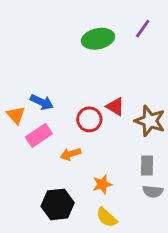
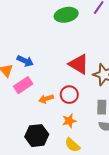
red triangle: (115, 106) -> (79, 64), size x1.5
red circle: (89, 119) -> (69, 95), moved

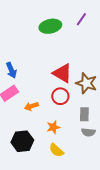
blue arrow: (25, 61) -> (11, 70), turned 42
red circle: (69, 95) -> (60, 96), moved

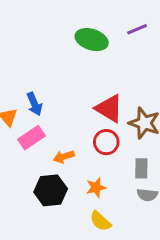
purple line: (81, 19) -> (137, 29), turned 32
green ellipse: (50, 26) -> (92, 40), turned 30
black hexagon: (22, 141) -> (51, 190), moved

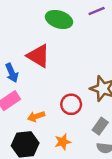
red triangle: (109, 108) -> (38, 56), moved
gray rectangle: (141, 168) -> (100, 126), turned 35

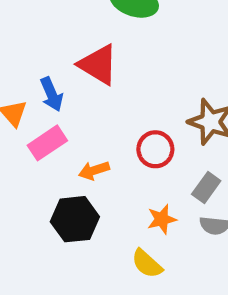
orange star: (63, 142) -> (162, 219), moved

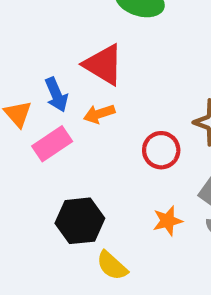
orange arrow: (94, 170) -> (99, 114), moved
yellow semicircle: (147, 264) -> (112, 266), moved

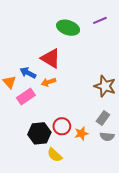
blue arrow: (56, 95) -> (28, 73), turned 140
red circle: (161, 150) -> (62, 126), moved

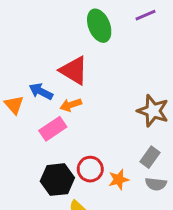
green ellipse: (68, 28) -> (99, 26), turned 50
pink rectangle: (26, 96) -> (53, 129), moved

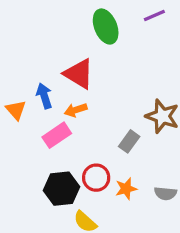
blue arrow: (41, 91) -> (44, 96), turned 45
gray rectangle: (150, 157) -> (129, 141), moved

